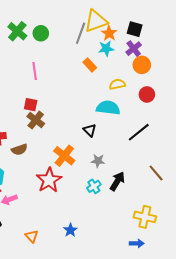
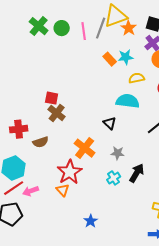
cyan star: (106, 49) -> (126, 57), moved
pink line: (35, 71) -> (84, 31), moved
orange triangle: (32, 236) -> (63, 190), moved

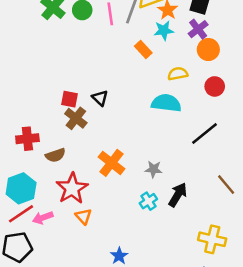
cyan star: (126, 57) -> (164, 30), moved
black triangle: (110, 123) -> (100, 98), moved
red star: (70, 172) -> (72, 188), moved

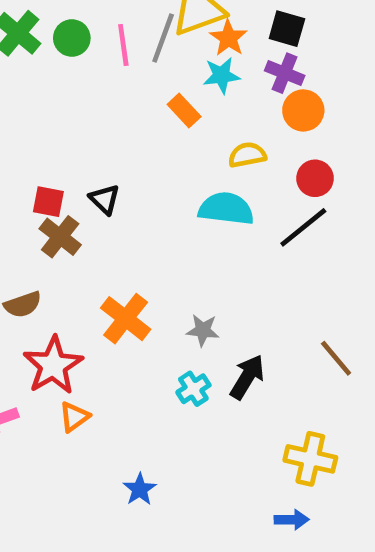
purple cross: (198, 29) -> (285, 73), turned -30
black line: (204, 134) -> (303, 227), moved
orange triangle: (83, 216) -> (74, 417), turned 36

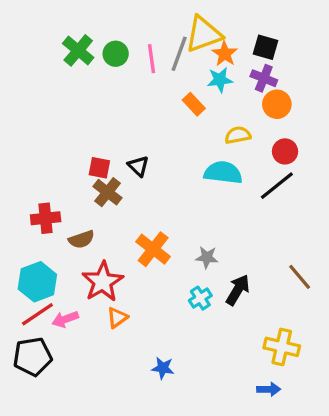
blue star: (140, 489) -> (163, 368), turned -30

